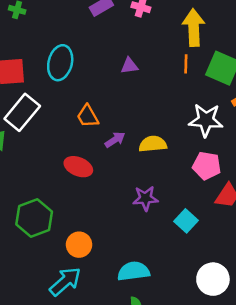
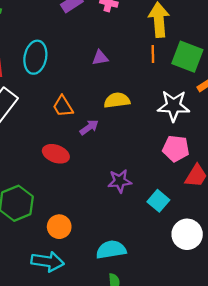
yellow semicircle: (153, 144) -> (117, 100), moved
white circle: (213, 279) -> (187, 234), moved
cyan arrow: (65, 281) -> (48, 262), turned 52

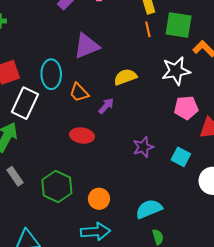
cyan ellipse: (35, 57) -> (51, 74), moved
purple triangle: (100, 58) -> (87, 46), moved, size x1.8

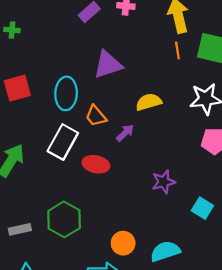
white rectangle: (25, 103) -> (63, 142), moved
cyan square: (181, 157) -> (202, 208), moved
gray rectangle: (15, 176) -> (20, 229), moved, turned -72
orange circle: (99, 199) -> (123, 243), moved

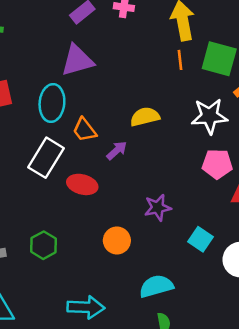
purple triangle: (108, 65) -> (77, 60), moved
green hexagon: (64, 219) -> (44, 245), size x0.7
orange circle: (123, 243) -> (117, 240), moved

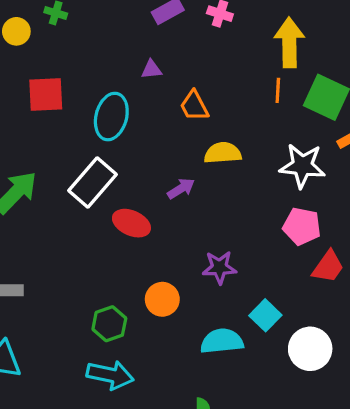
purple triangle: (77, 60) -> (151, 69), size x0.5
orange trapezoid: (84, 130) -> (194, 106), moved
green hexagon: (44, 245) -> (109, 324), moved
cyan semicircle: (156, 286) -> (222, 341), moved

